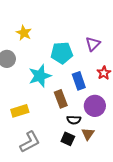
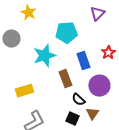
purple triangle: (93, 44) -> (97, 14), moved
black semicircle: (74, 120) -> (78, 100), turned 40

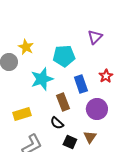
yellow star: (28, 13) -> (26, 47), moved
black semicircle: (78, 100) -> (57, 123), moved

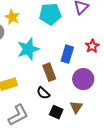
cyan pentagon: (64, 56) -> (50, 14), moved
blue rectangle: (81, 84) -> (67, 54), turned 36

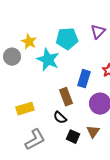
cyan star: (28, 49) -> (48, 60), moved, turned -30

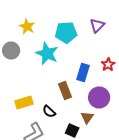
yellow star: (29, 42) -> (27, 26), moved
black semicircle: (60, 118) -> (49, 112), moved
brown triangle: (93, 132) -> (87, 118), moved

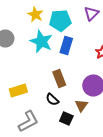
yellow star: (27, 26) -> (35, 14), moved
blue rectangle: (83, 72) -> (66, 46), moved
black semicircle: (49, 112) -> (52, 100), moved

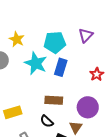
yellow star: (35, 14) -> (17, 39), moved
brown rectangle: (59, 78) -> (54, 100), turned -66

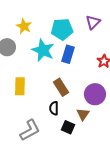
brown rectangle: (54, 100) -> (61, 87), turned 54
yellow rectangle: (13, 112) -> (20, 86), moved, turned -72
black semicircle: (47, 121) -> (54, 108), turned 48

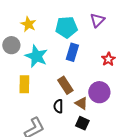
cyan star: (43, 50) -> (36, 56), moved
brown triangle: (83, 114) -> (81, 103), moved, turned -32
black square: (68, 127) -> (82, 123), moved

